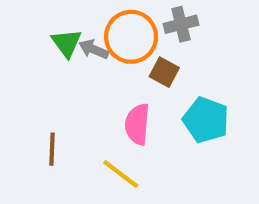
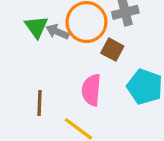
brown line: (52, 149) -> (40, 103), moved

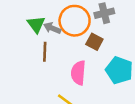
brown line: (40, 103) -> (45, 52), moved

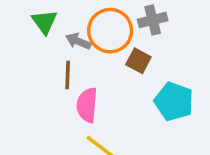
green triangle: (36, 24) -> (45, 22), moved
pink semicircle: (78, 73) -> (87, 105), moved

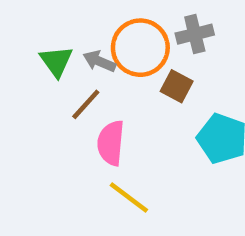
green triangle: (45, 22) -> (56, 61), moved
brown line: (68, 75) -> (86, 104), turned 40

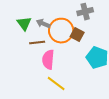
orange circle: (140, 48) -> (61, 31), moved
brown line: (86, 104) -> (37, 43), turned 42

